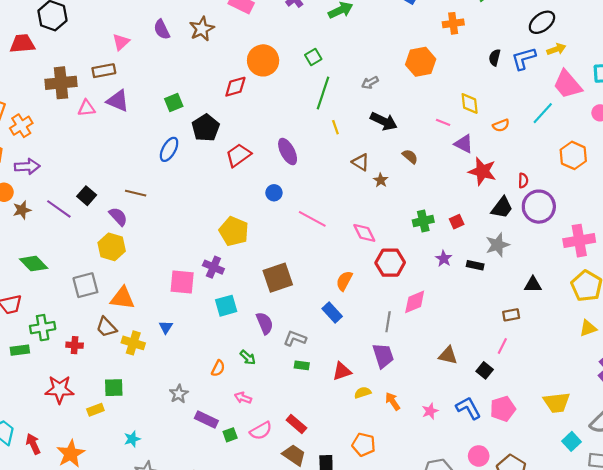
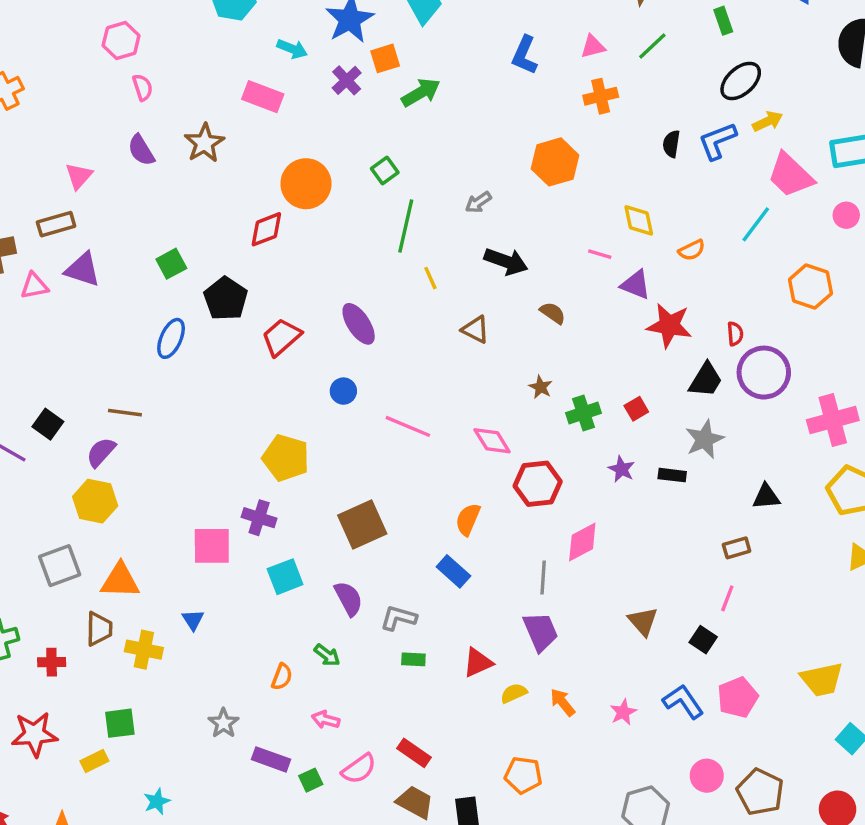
brown star: (381, 180) -> (541, 387), moved
purple semicircle: (118, 216) -> (101, 452), turned -90
brown trapezoid: (106, 327) -> (99, 629), turned -130
brown triangle: (448, 355) -> (643, 621), turned 42

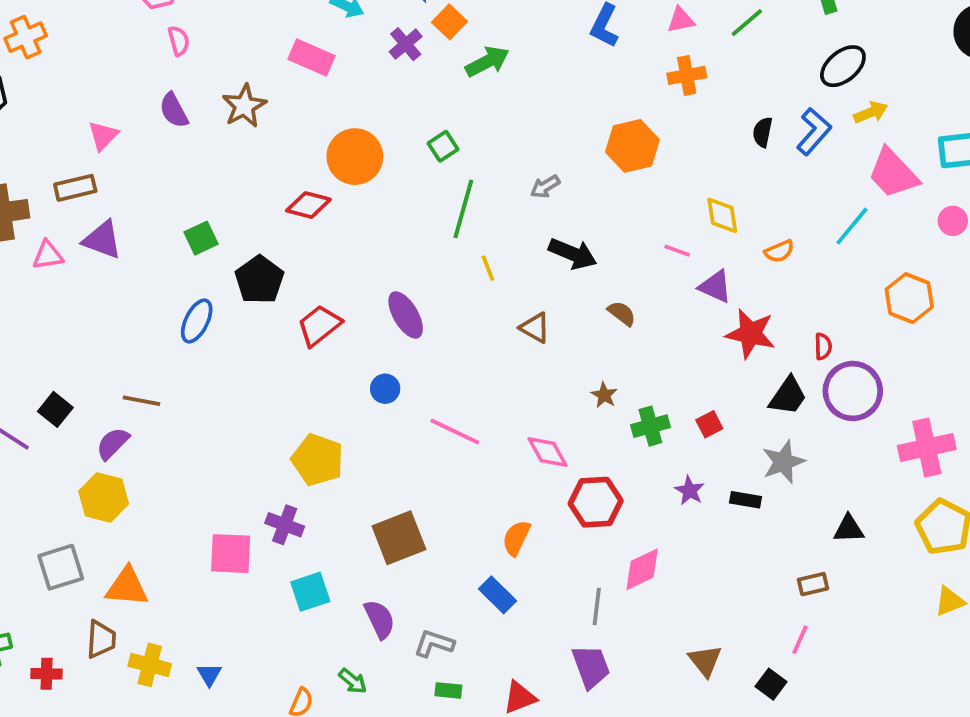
orange square: (385, 58) -> (450, 22), turned -32
blue L-shape: (717, 141) -> (814, 131), turned 150
red diamond: (266, 229) -> (308, 205), turned 33
blue triangle: (193, 620) -> (209, 675), moved

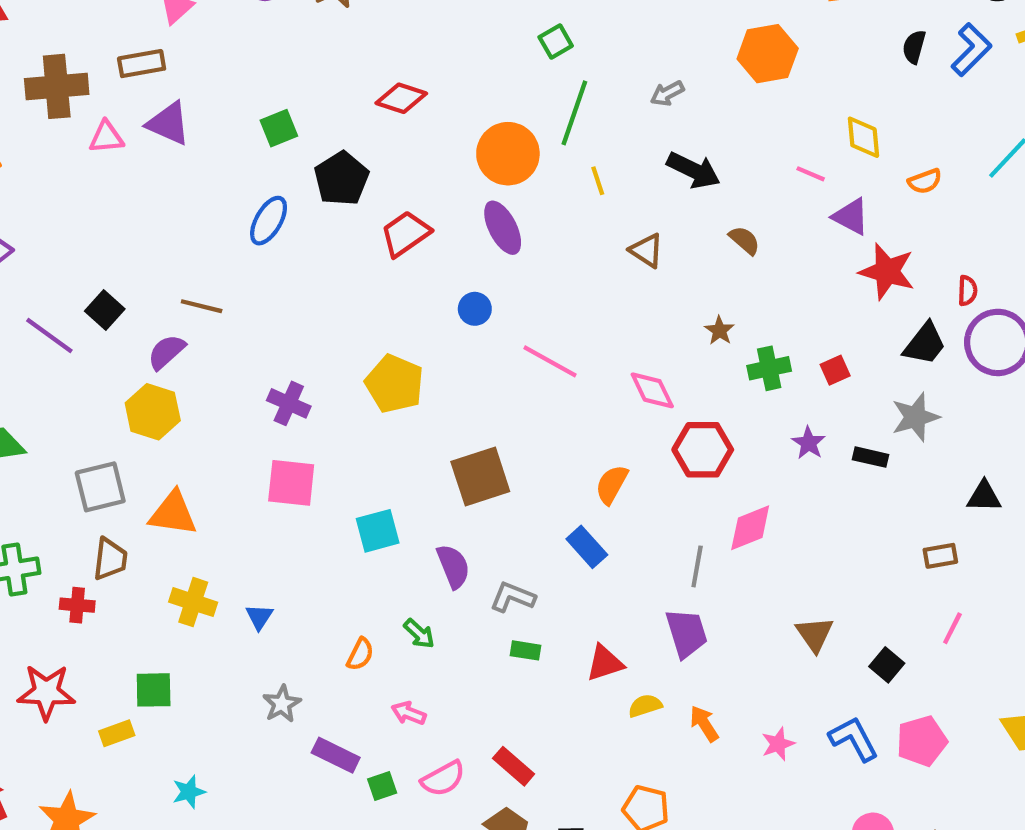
orange circle: (355, 157) -> (508, 154), moved
purple cross: (285, 525) -> (289, 403), moved
brown trapezoid: (101, 639) -> (110, 559), moved
pink line: (800, 640) -> (952, 628), moved

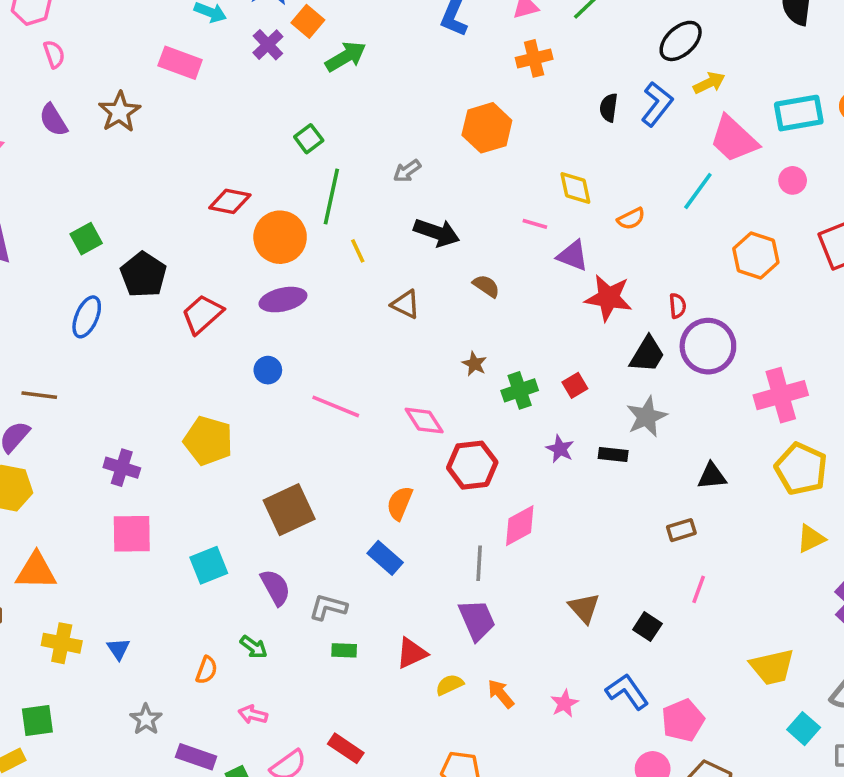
red diamond: (401, 98) -> (230, 201), moved
purple ellipse: (503, 228) -> (283, 300), turned -69
pink pentagon: (922, 741) -> (683, 720), moved

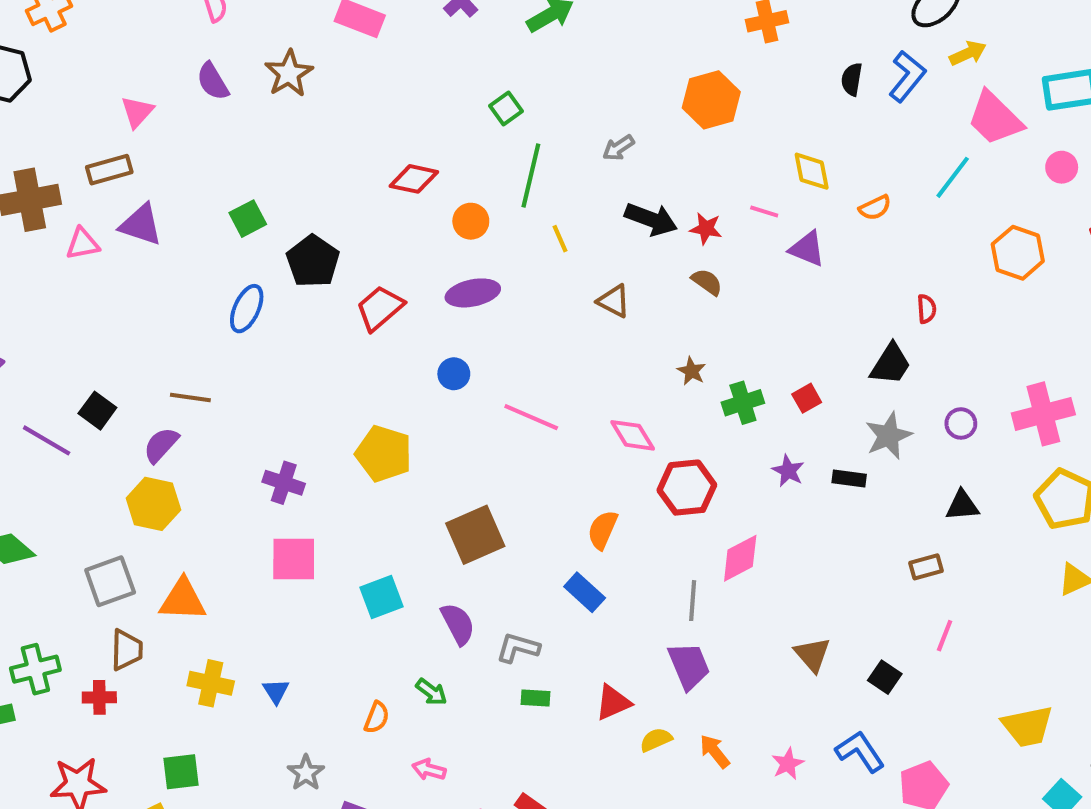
orange circle: (280, 237) -> (471, 221), size x0.6
red star: (608, 298) -> (706, 229), moved, size x0.6
purple circle: (708, 346) -> (961, 423), moved, size x0.5

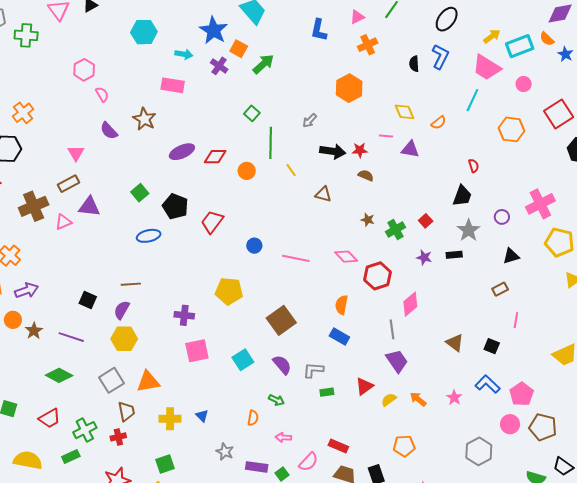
yellow arrow: (968, 53) -> (492, 36), moved
purple ellipse: (473, 293) -> (182, 152), moved
blue ellipse: (247, 309) -> (149, 236), turned 65
purple line: (47, 440) -> (71, 337), moved

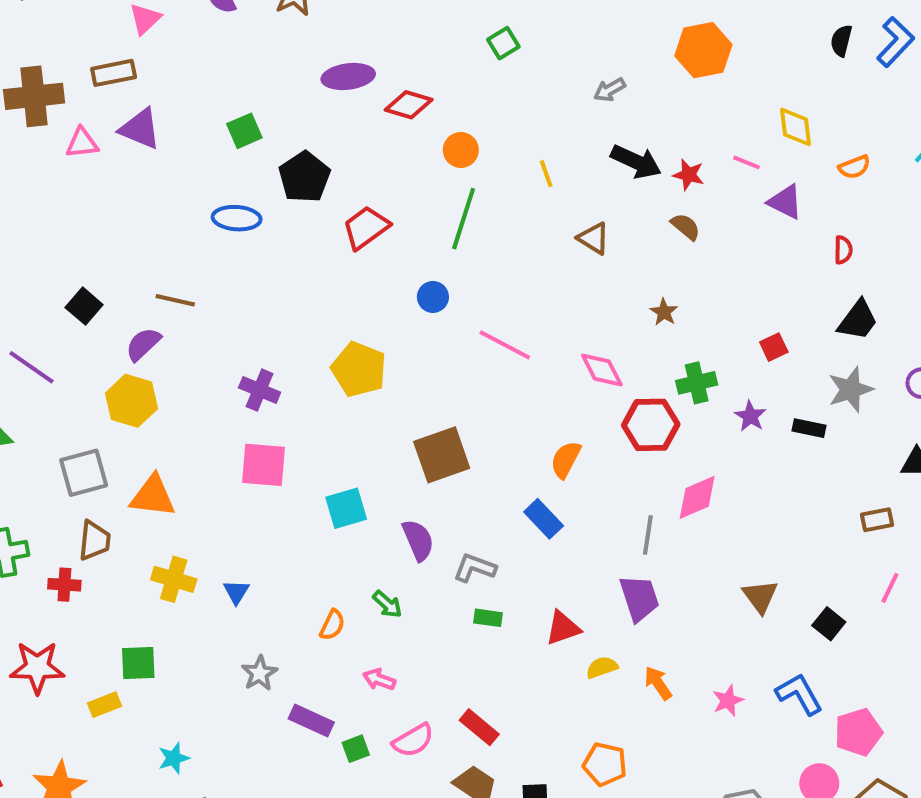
green line: (271, 143) -> (464, 219), moved
red semicircle: (474, 166) -> (843, 250), moved
green cross: (396, 230) -> (697, 383), moved

